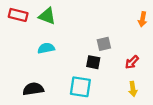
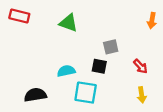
green triangle: (47, 16) -> (68, 23), moved
cyan semicircle: (46, 48) -> (66, 71), moved
red arrow: (132, 62) -> (140, 66), turned -88

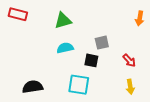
green triangle: (68, 23) -> (63, 21), turned -36
cyan semicircle: (66, 71) -> (65, 48), moved

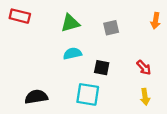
gray square: (102, 43) -> (111, 28), moved

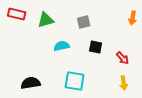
green triangle: (70, 23) -> (46, 20), moved
gray square: (111, 28) -> (84, 22), moved
black square: (102, 68) -> (96, 47), moved

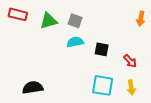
gray square: (84, 22) -> (75, 21), moved, turned 32
cyan semicircle: (62, 46) -> (75, 42), moved
cyan square: (75, 81) -> (103, 85), moved

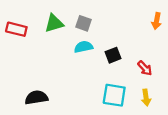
red rectangle: (18, 14) -> (16, 29), moved
black square: (102, 49) -> (113, 55), turned -32

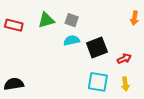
black square: (113, 55) -> (97, 47), size x1.5
red arrow: (145, 68) -> (124, 59), turned -72
black semicircle: (36, 98) -> (14, 84), moved

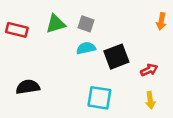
cyan square: (98, 82) -> (99, 98), moved
black semicircle: (14, 84) -> (28, 87), moved

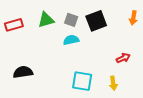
red rectangle: (17, 30) -> (14, 25), turned -30
black square: (116, 57) -> (96, 21), moved
yellow arrow: (150, 100) -> (113, 83), moved

